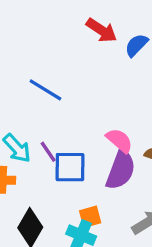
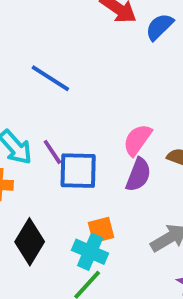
pink semicircle: (119, 140) -> (137, 140), turned -96
purple semicircle: (121, 170) -> (138, 175), size x0.7

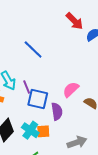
purple semicircle: (138, 175) -> (57, 111), moved, turned -42
cyan cross: (90, 252) -> (30, 130), moved

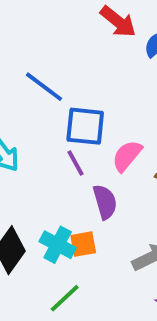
purple line: (27, 87) -> (76, 163), moved
blue square: (38, 99) -> (85, 126), moved

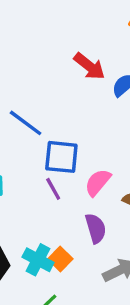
purple semicircle: (105, 202) -> (96, 228), moved
orange square: (83, 244) -> (60, 259), turned -35

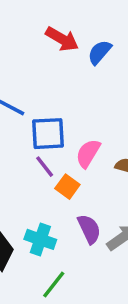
purple semicircle: (96, 228) -> (89, 229), moved
orange square: (60, 259) -> (67, 187), moved

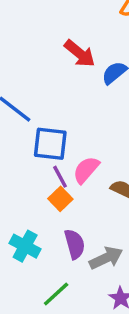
purple line: (45, 167) -> (60, 177), moved
green line: (54, 284) -> (56, 294), moved

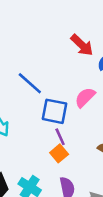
pink semicircle: (86, 170) -> (85, 97), moved

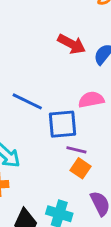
pink semicircle: (85, 97) -> (91, 100), turned 50
purple line: (60, 137) -> (76, 150), turned -36

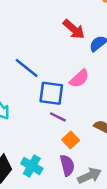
pink semicircle: (91, 100) -> (79, 79), turned 135
orange square: (81, 168) -> (71, 140), moved

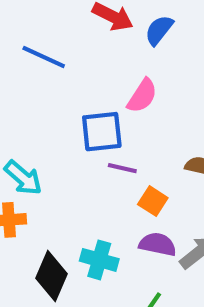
blue line: (27, 68) -> (44, 57), moved
purple semicircle: (67, 165) -> (158, 244), turned -50

